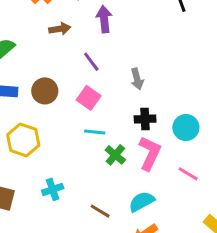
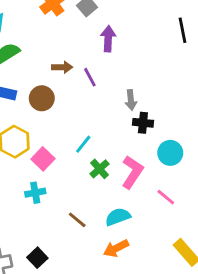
brown arrow: (60, 29) -> (62, 67), moved
pink square: (89, 98) -> (43, 159), moved
black cross: (145, 119) -> (143, 123), moved
cyan line: (95, 132) -> (83, 144), turned -66

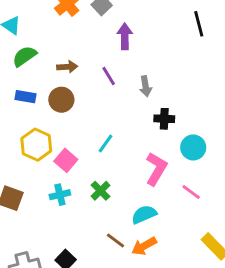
brown arrow: (62, 67) -> (67, 67), moved
gray arrow: (131, 100) -> (146, 86), moved
green cross: (100, 169) -> (100, 191), moved
brown line: (77, 220) -> (116, 240), moved

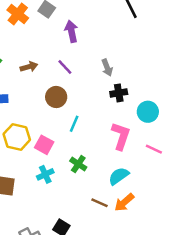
gray arrow: (146, 86) -> (107, 68), moved
brown circle: (61, 100) -> (56, 97), moved

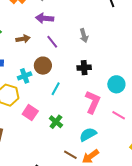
purple arrow: (71, 31) -> (45, 18), moved, turned -78
gray arrow: (107, 68) -> (84, 36), moved
black cross: (119, 93) -> (84, 68), moved
pink square: (44, 145) -> (30, 113), moved
cyan cross: (45, 174) -> (25, 76), moved

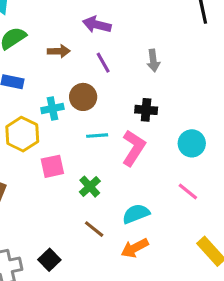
cyan line: (56, 89) -> (97, 136), turned 48
pink L-shape: (93, 102) -> (134, 148), moved
pink square: (30, 113) -> (52, 166), turned 35
brown line: (70, 155) -> (94, 229), moved

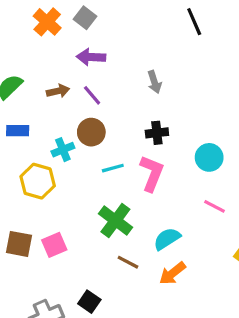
purple line: (103, 63) -> (92, 95), moved
pink square: (52, 166) -> (54, 245), moved
green cross: (90, 187) -> (115, 220), size x1.5

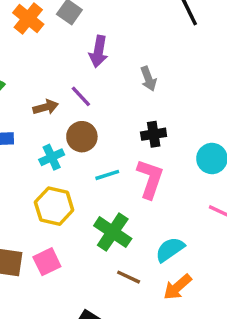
purple arrow: (91, 57) -> (98, 51), moved, turned -80
brown arrow: (58, 91) -> (46, 107), moved
yellow hexagon: (38, 181) -> (54, 206), moved

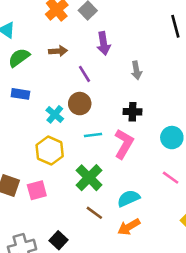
purple arrow: (98, 51) -> (104, 43), turned -30
brown arrow: (46, 107) -> (58, 51), moved
cyan cross: (52, 157) -> (55, 114), turned -36

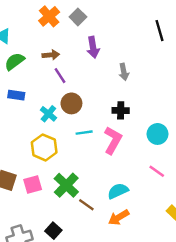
purple line: (84, 74) -> (60, 76), moved
green cross: (89, 178) -> (66, 185), moved

